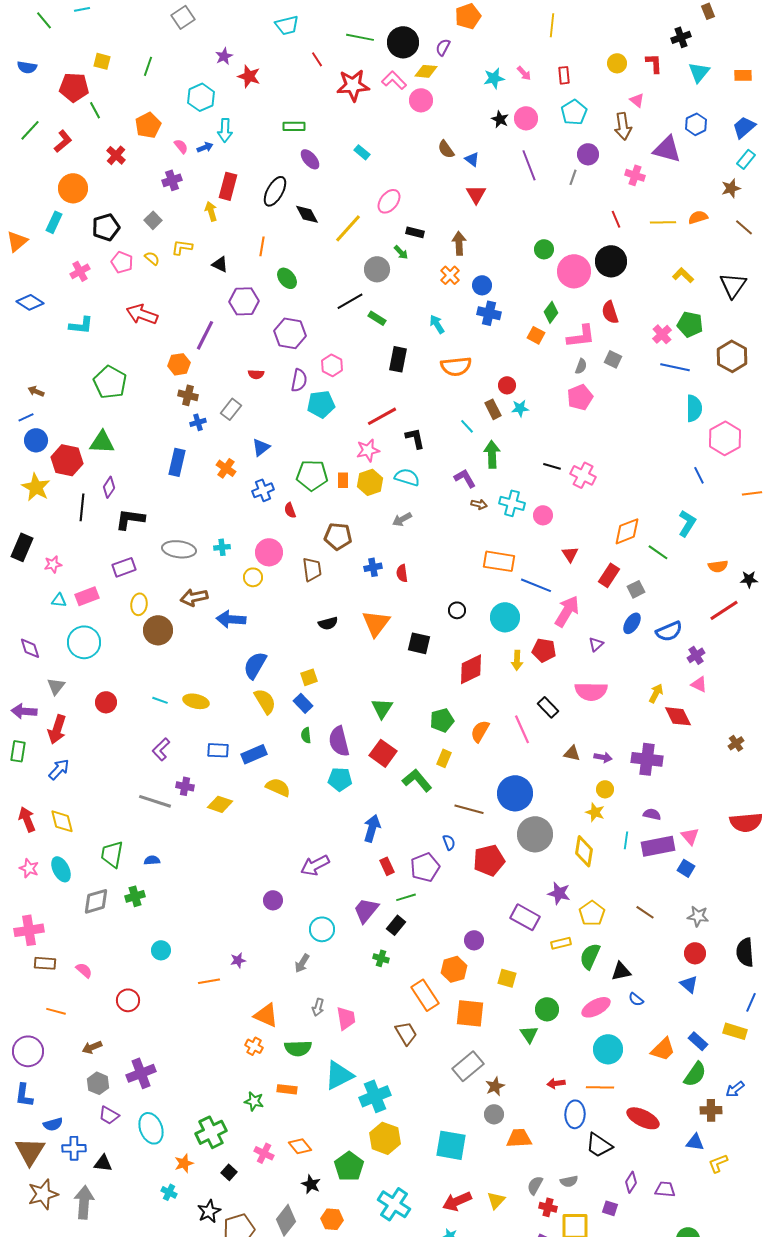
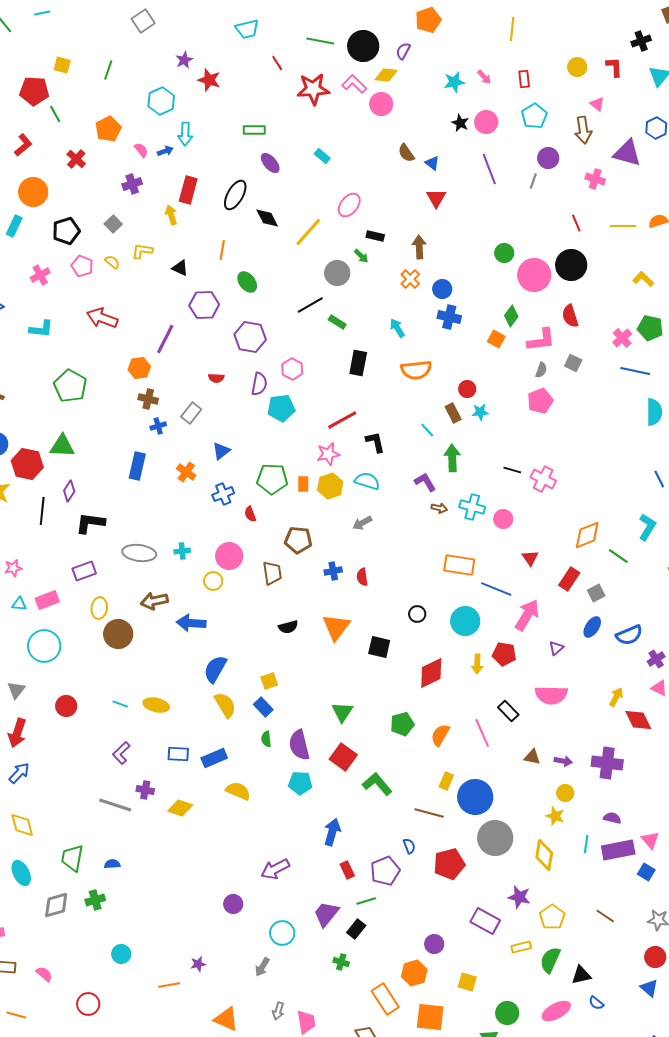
yellow rectangle: (444, 758) -> (446, 781), moved

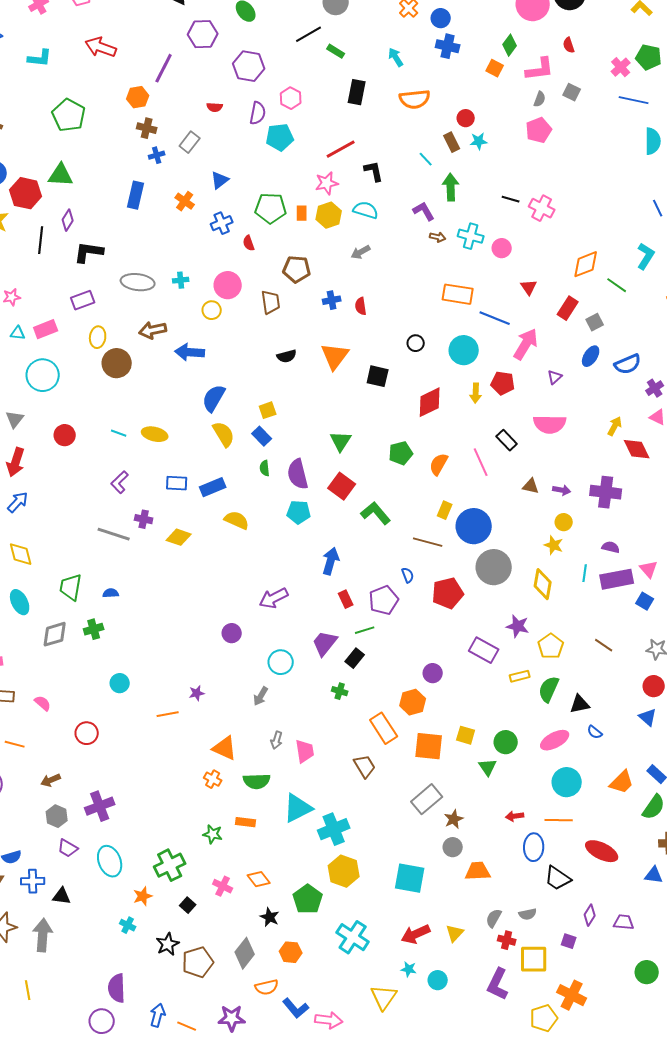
red semicircle: (570, 316) -> (569, 45), size x0.7
yellow square: (467, 982) -> (466, 735), moved

